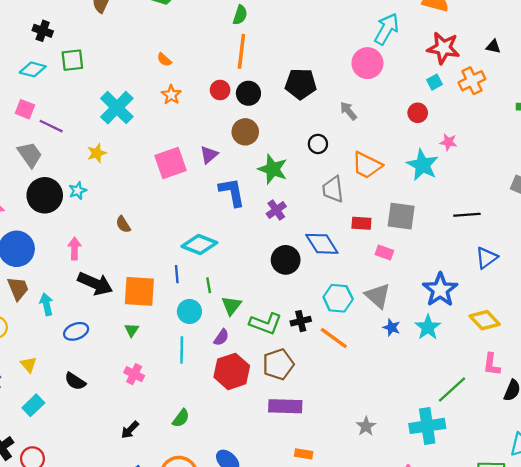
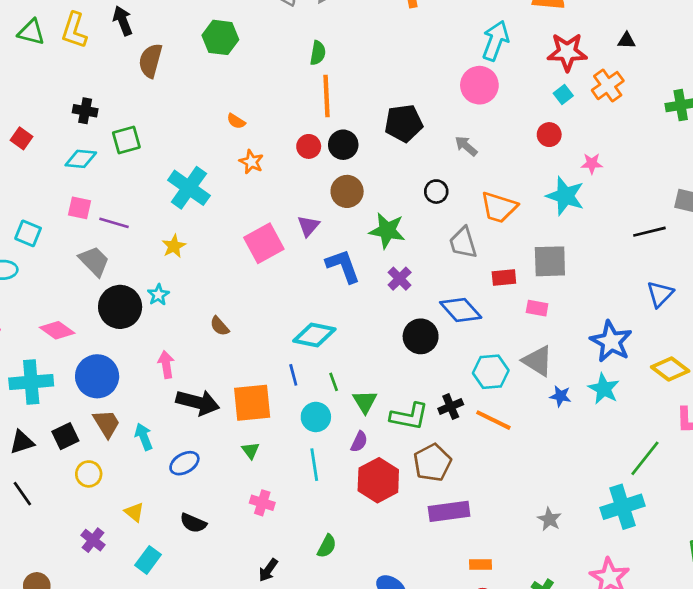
black line: (467, 215) -> (649, 232), moved

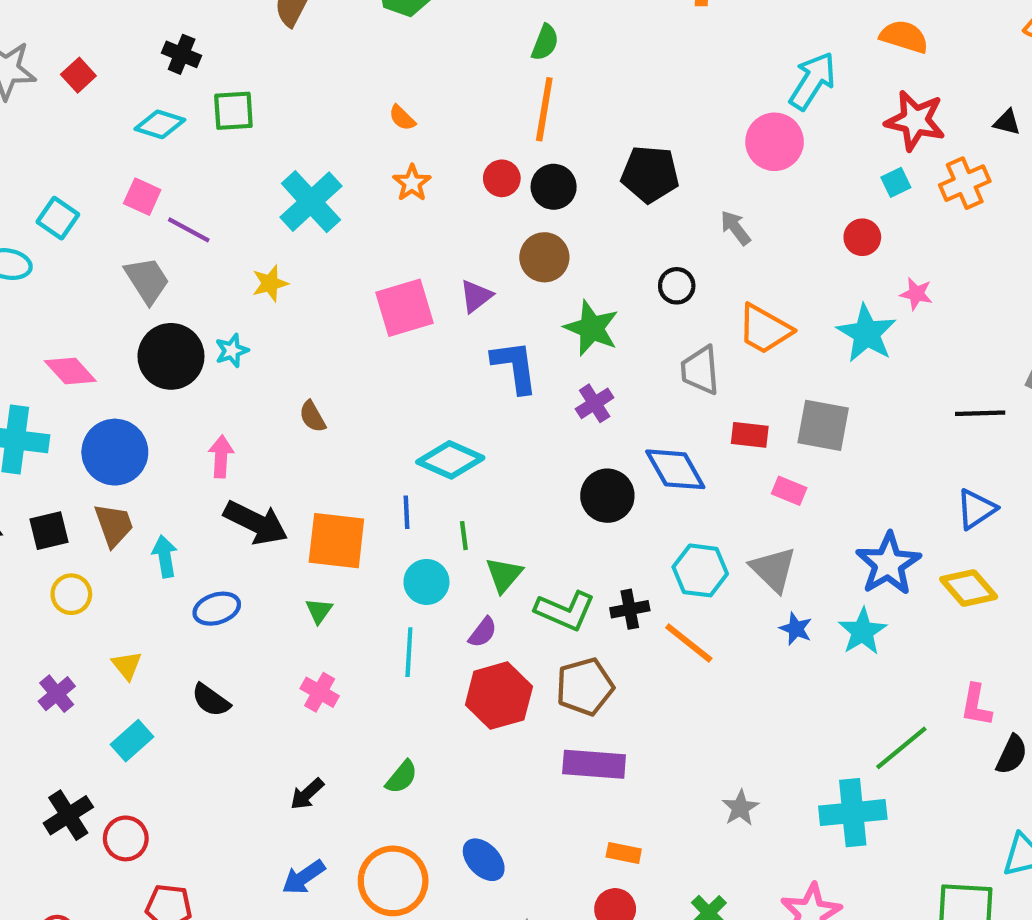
yellow diamond: (670, 369) -> (969, 588), moved

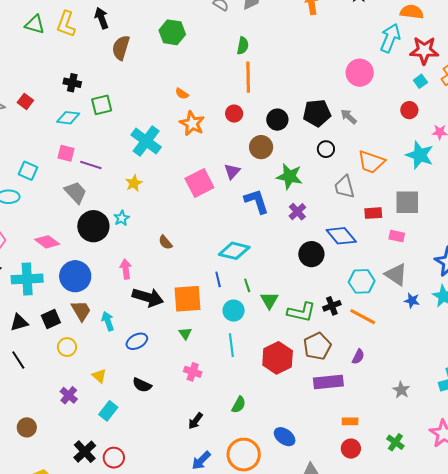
cyan arrow: (813, 81) -> (390, 38), moved
black pentagon: (650, 174) -> (317, 113), moved
orange star: (412, 183) -> (192, 123), size x1.4
black circle: (554, 187) -> (277, 120), moved
purple semicircle: (483, 632) -> (358, 357), moved

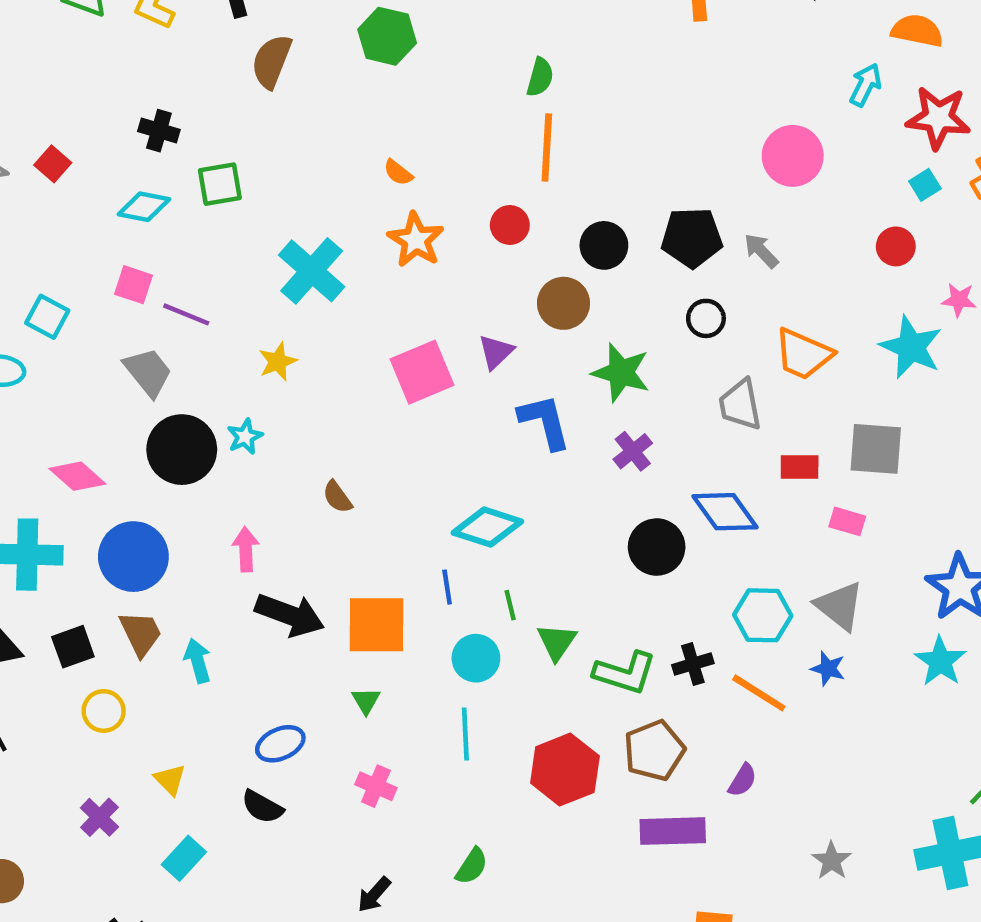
cyan arrow: (390, 38) -> (865, 85), size x0.7
blue star: (412, 301) -> (828, 669), moved
blue ellipse: (137, 341) -> (280, 744), moved

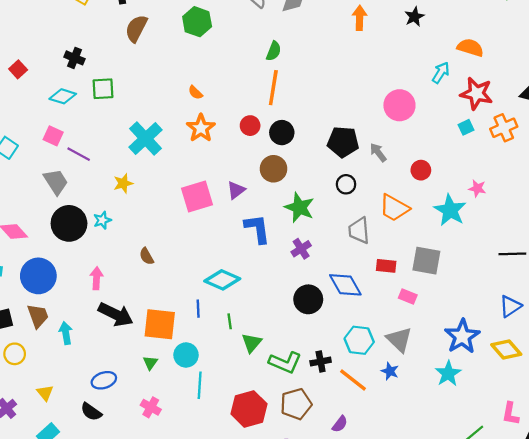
black circle: (604, 245) -> (282, 133), moved
red circle: (896, 246) -> (421, 170), moved
cyan circle: (476, 658) -> (186, 355), moved

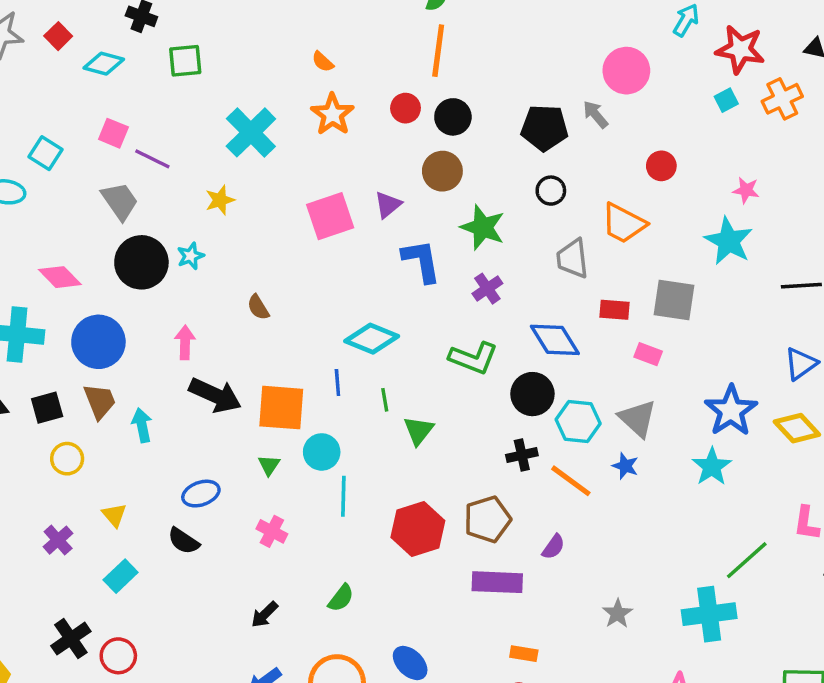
cyan diamond: (63, 96) -> (104, 64), moved
gray arrow: (378, 152) -> (596, 115), moved
cyan star: (450, 210) -> (729, 241), moved
black circle: (308, 299) -> (532, 394), moved
green L-shape: (285, 362) -> (473, 358), moved

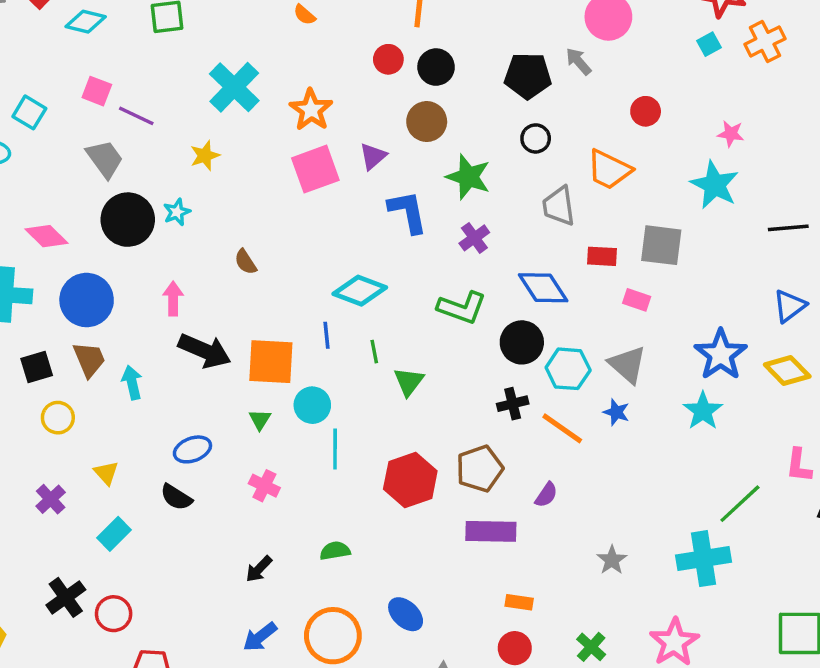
orange star: (332, 114) -> (311, 110), moved
green semicircle: (341, 598) -> (335, 551), turned -136

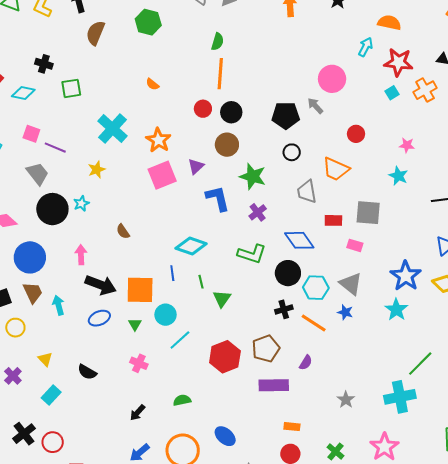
cyan star: (715, 185) -> (398, 176), size x0.7
blue ellipse: (192, 449) -> (99, 318), moved
cyan line: (335, 449) -> (180, 340), turned 50

